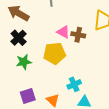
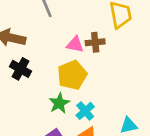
green star: (24, 62) -> (59, 103), moved
cyan cross: (74, 84) -> (85, 111), moved

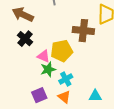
brown cross: (95, 42) -> (83, 31), size x1.5
pink triangle: (75, 44) -> (43, 56), moved

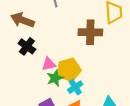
yellow pentagon: (62, 51) -> (69, 70), moved
pink triangle: (43, 56) -> (49, 64), turned -32

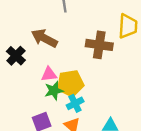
brown arrow: (22, 20) -> (44, 38), moved
black cross: (27, 46) -> (16, 56), moved

